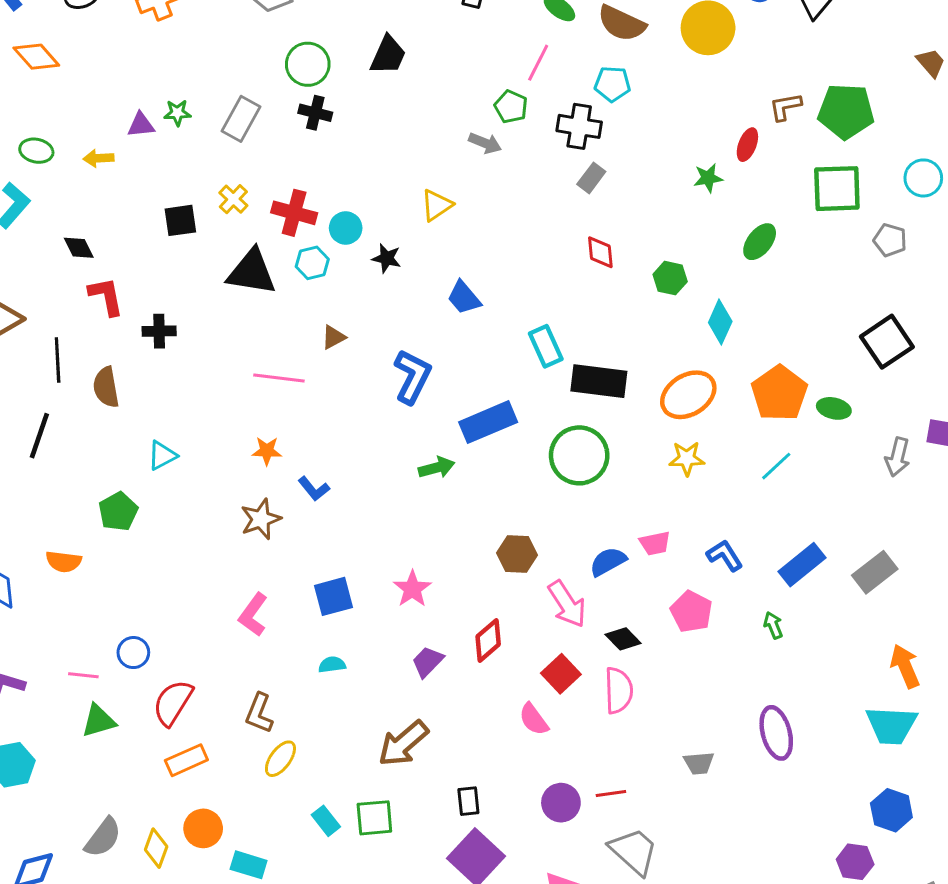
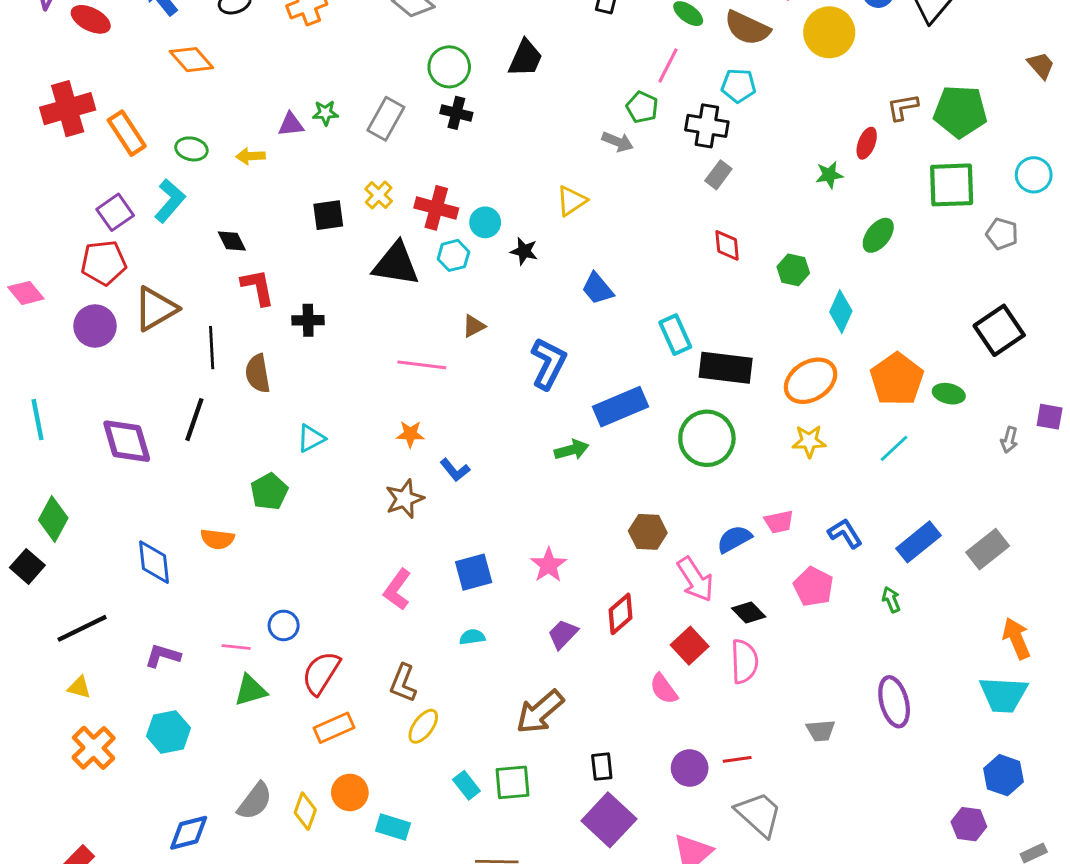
gray arrow: (898, 457) -> (1009, 440), size x0.7

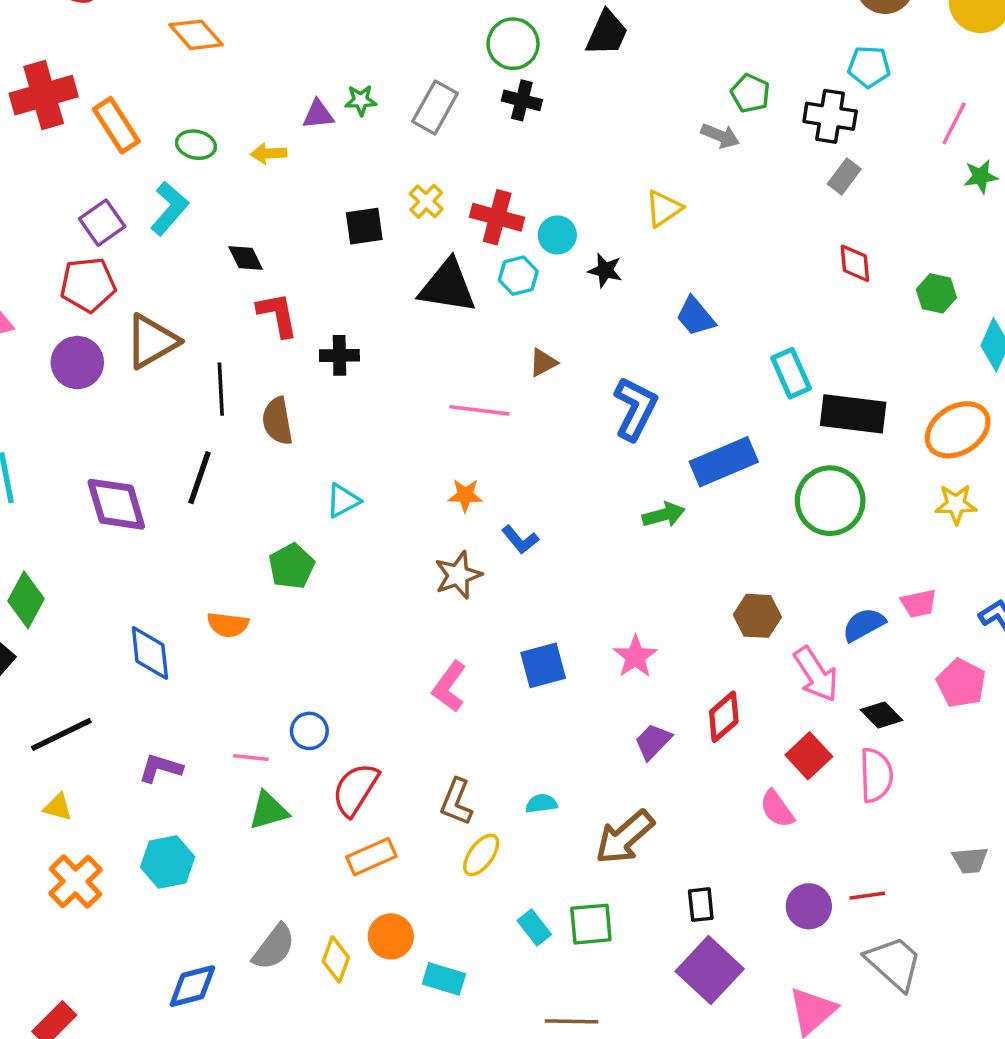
pink line: (668, 65) -> (954, 123), moved
cyan semicircle: (472, 637) -> (541, 804), moved

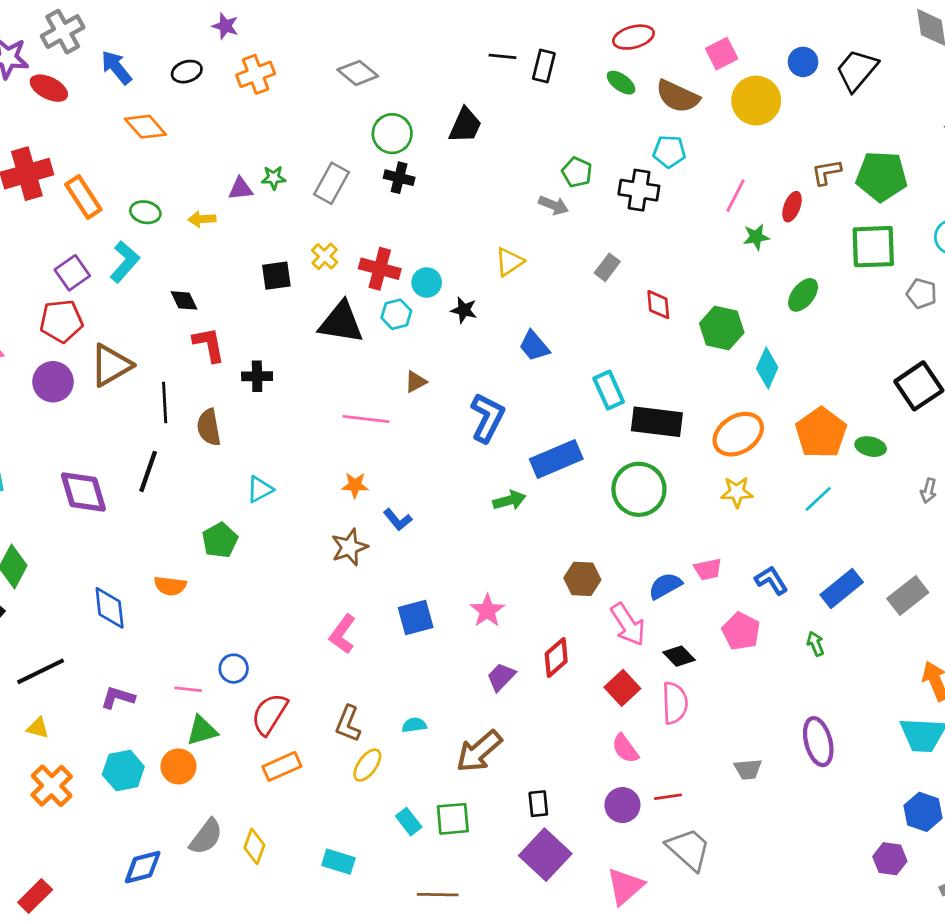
gray rectangle: (844, 177) -> (607, 267), moved
green hexagon: (936, 293) -> (722, 328), size x1.4
pink semicircle: (777, 809) -> (625, 749), moved
orange circle: (391, 936) -> (178, 766), moved

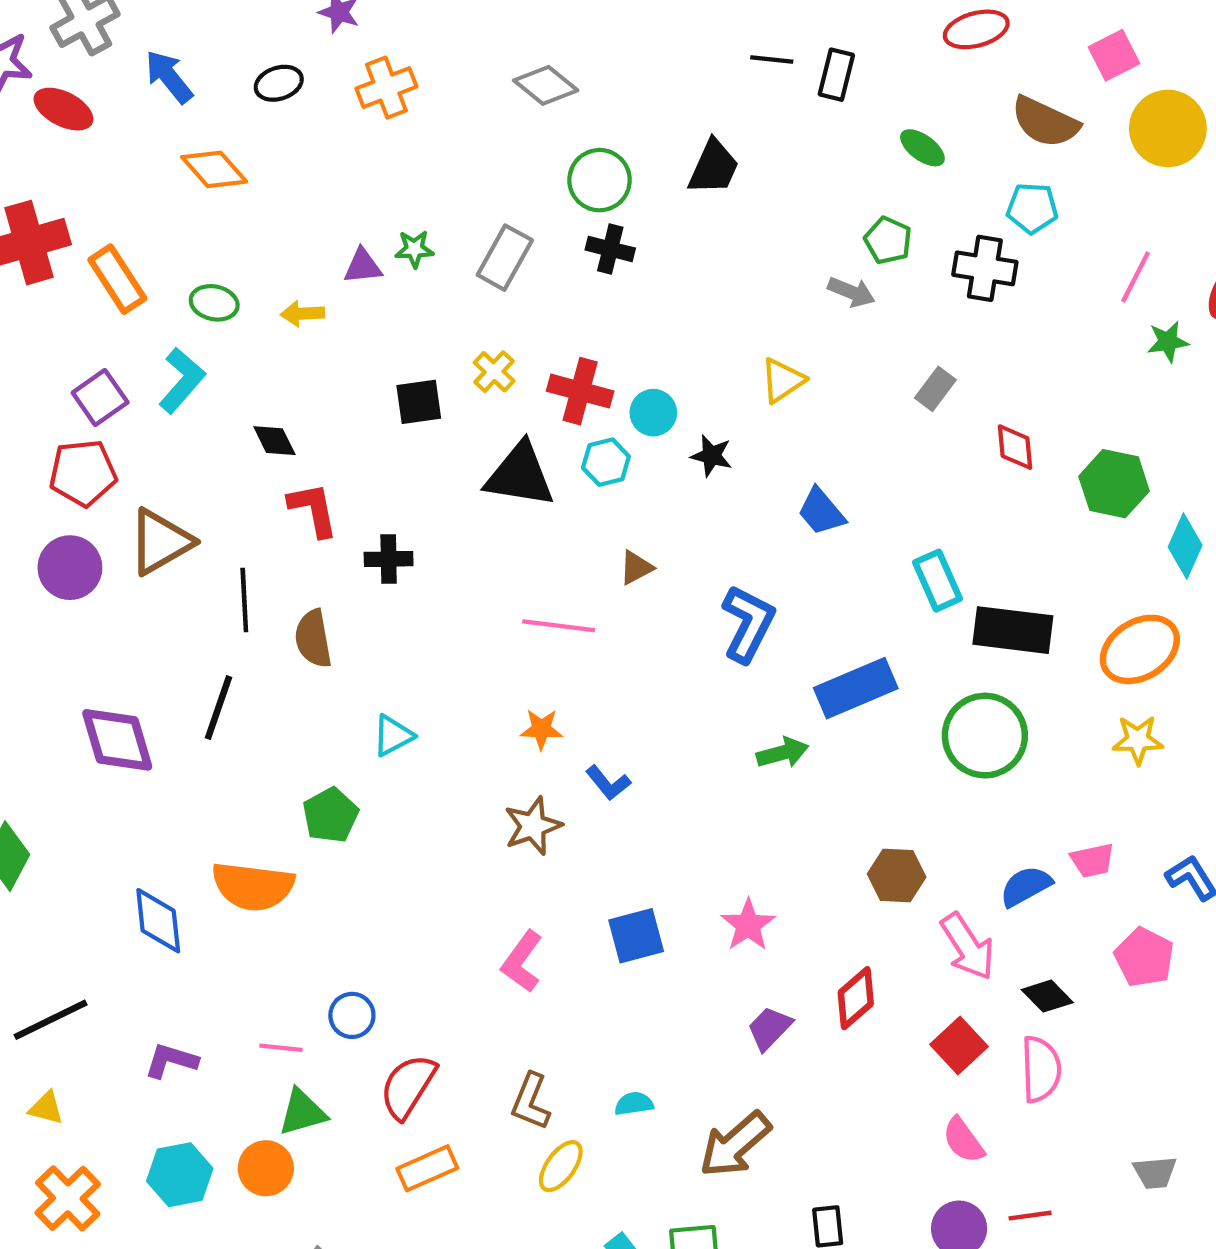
green ellipse: (621, 83) -> (922, 148), moved
orange semicircle: (170, 586) -> (253, 886), size x1.6

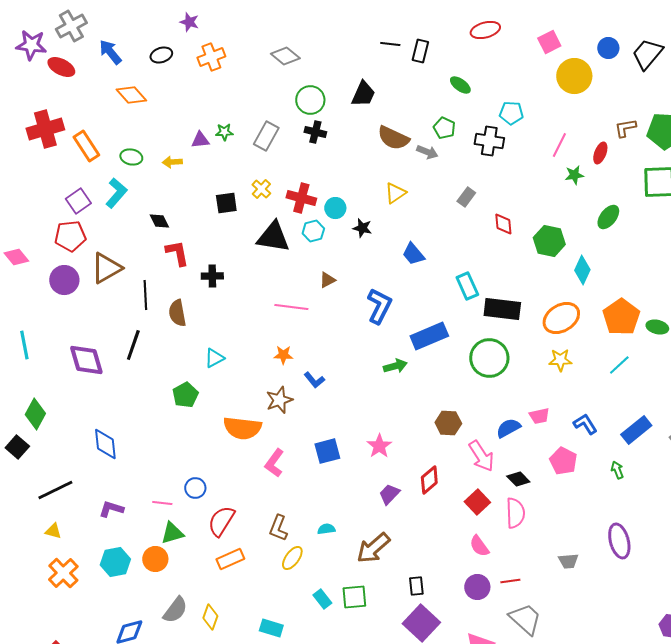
brown semicircle: (1045, 122) -> (393, 138), moved
orange semicircle: (253, 886) -> (242, 428), moved

